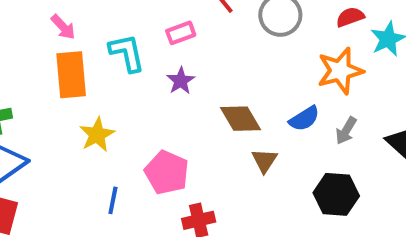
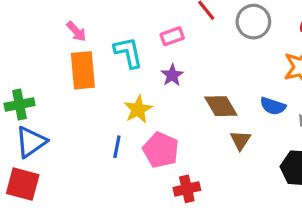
blue semicircle: (304, 119) -> (273, 106), turned 50
yellow star: (97, 135) -> (138, 109), moved
blue line: (113, 200) -> (117, 147), moved

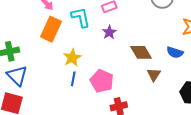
orange rectangle: (83, 70) -> (51, 29), turned 30
yellow star: (138, 109) -> (72, 58), moved
blue triangle: (31, 142) -> (17, 76), turned -40

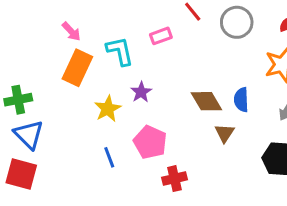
purple star: (109, 32) -> (141, 92), moved
blue semicircle: (175, 52) -> (241, 100), moved, turned 70
blue line: (73, 79) -> (109, 157), moved, turned -32

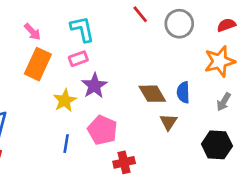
pink rectangle: (161, 36) -> (78, 59), moved
cyan L-shape: (120, 51) -> (82, 29), moved
purple star: (141, 92) -> (94, 86), size x1.4
blue line: (109, 157) -> (66, 144), turned 30

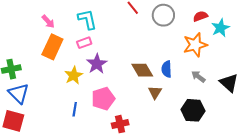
gray arrow: (224, 102) -> (198, 76), turned 96
pink pentagon: (102, 130) -> (103, 99), turned 30

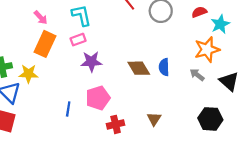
orange star: (195, 45) -> (207, 49), moved
purple star: (97, 64) -> (91, 62), turned 30
yellow star: (74, 75) -> (29, 74), moved, turned 30
brown triangle: (155, 92) -> (154, 119), moved
black hexagon: (193, 110) -> (210, 119), moved

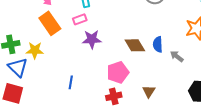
orange rectangle: (45, 44) -> (50, 23), turned -60
gray arrow: (197, 75) -> (177, 56), moved
pink pentagon: (98, 98) -> (118, 72), moved

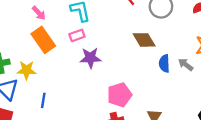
brown diamond: (135, 45) -> (144, 40), moved
gray arrow: (177, 56) -> (186, 65), moved
blue line: (71, 82) -> (43, 100), moved

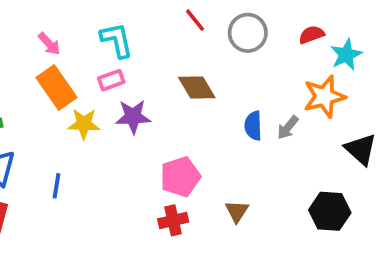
brown diamond: (144, 40) -> (197, 87), moved
gray arrow: (186, 65) -> (288, 128), turned -88
yellow star: (26, 70) -> (84, 124), moved

